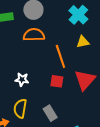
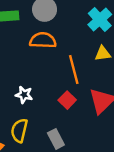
red square: (57, 81) -> (67, 100), turned 32

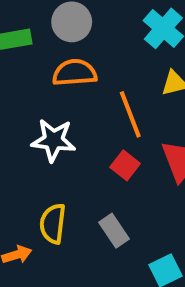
white star: (24, 95) -> (53, 140), moved, size x1.5

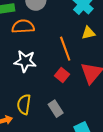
orange semicircle: (75, 73) -> (23, 26), moved

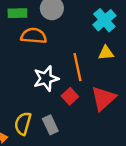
white star: (25, 61) -> (46, 78), moved, turned -30
gray rectangle: (56, 109) -> (50, 125), moved

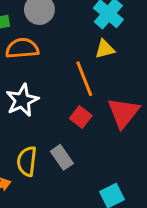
yellow triangle: (106, 53) -> (105, 49), moved
white star: (46, 78) -> (22, 100), moved

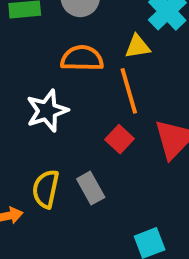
orange semicircle: (22, 48) -> (82, 58), moved
yellow triangle: (105, 49) -> (138, 46), moved

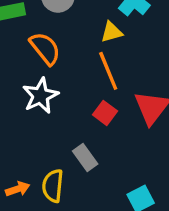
orange semicircle: (82, 58) -> (45, 48), moved, turned 57
yellow semicircle: (46, 189) -> (53, 186), moved

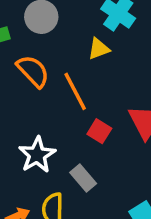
orange line: (108, 71) -> (75, 91), moved
white star: (40, 96) -> (37, 155), moved

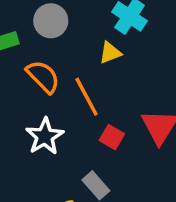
white star: (37, 155) -> (45, 136), moved

